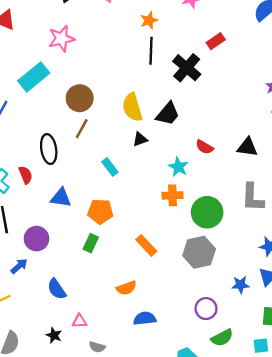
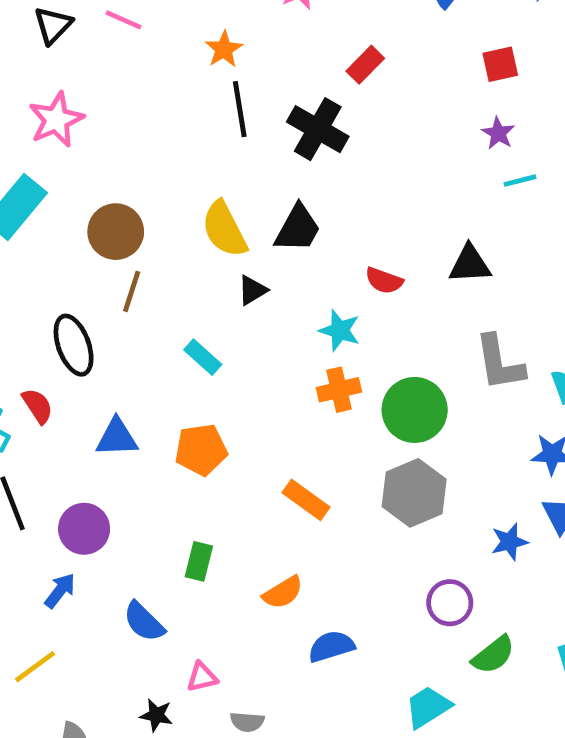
green rectangle: (91, 243) -> (199, 561), moved

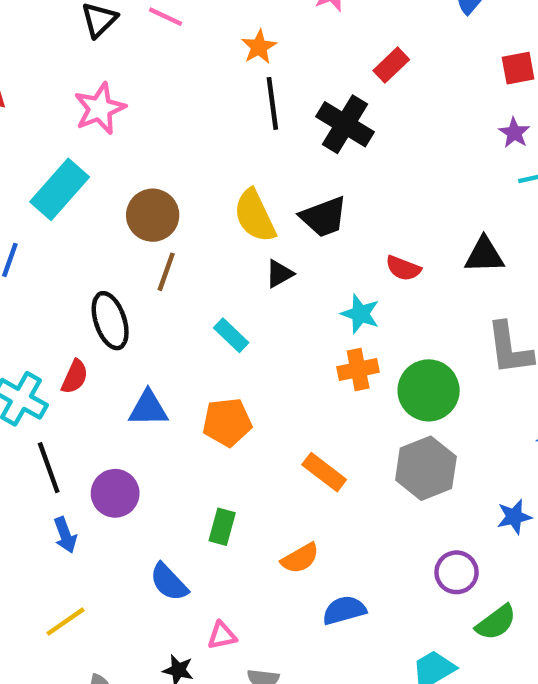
black trapezoid: (298, 228) -> (324, 217), turned 39
red semicircle: (38, 406) -> (75, 377), turned 56
blue arrow: (60, 591) -> (65, 535), moved, turned 120

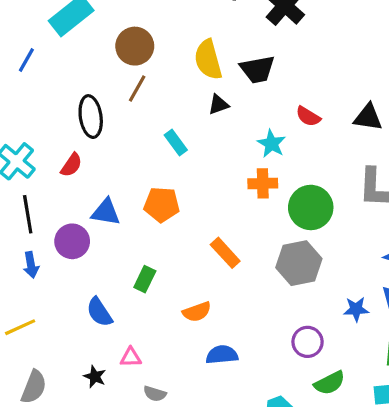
red semicircle: (75, 377) -> (71, 165), moved
blue triangle: (148, 409) -> (106, 212), moved

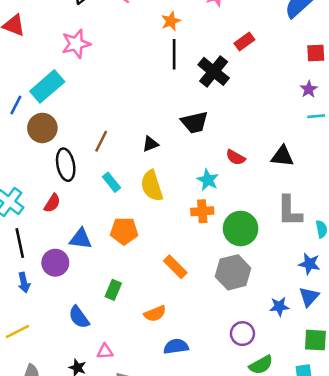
brown circle: (135, 46) -> (42, 128), moved
blue line: (26, 60) -> (16, 105), moved
yellow semicircle: (208, 60) -> (152, 186), moved
black triangle: (218, 104) -> (150, 144), moved
cyan rectangle: (176, 143) -> (112, 182), moved

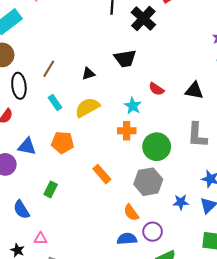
yellow semicircle: (152, 186) -> (87, 107), turned 75
blue star: (279, 306) -> (181, 202), moved
orange semicircle: (155, 314) -> (131, 213), moved, turned 72
blue semicircle: (176, 346) -> (127, 239), moved

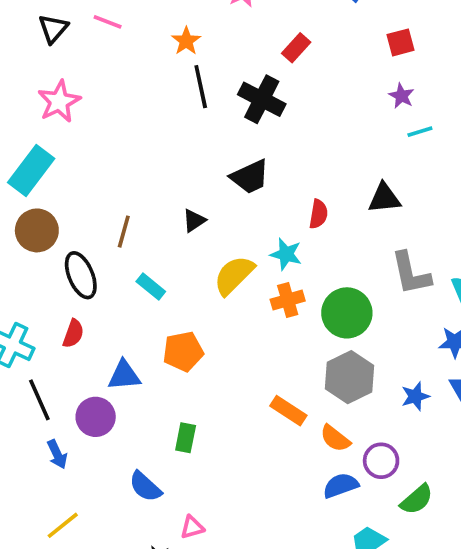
red semicircle: (156, 89) -> (318, 214), turned -98
yellow semicircle: (87, 107) -> (234, 275), moved
orange rectangle: (102, 174) -> (288, 411), moved

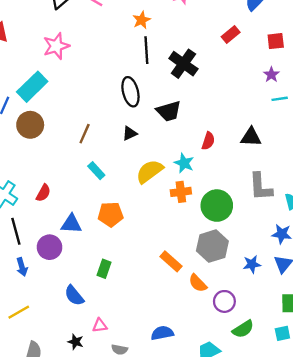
red rectangle: (296, 48) -> (231, 34), moved
black ellipse: (81, 275) -> (130, 92), moved
blue semicircle: (341, 486) -> (162, 333), moved

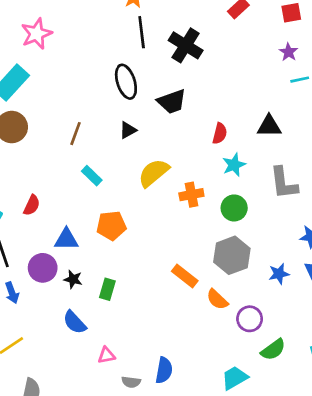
cyan star: (184, 163) -> (234, 165), moved, turned 30
green circle: (217, 206) -> (234, 208), size x0.7
blue semicircle: (162, 333) -> (164, 370), moved, turned 115
black star: (76, 342) -> (73, 279), moved

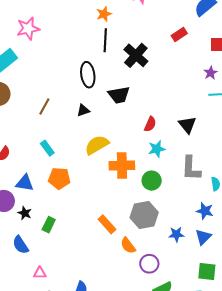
black triangle: (269, 126) -> (187, 125), turned 42
cyan rectangle: (92, 176) -> (47, 148), moved
orange cross: (191, 195) -> (122, 166), size x1.4

